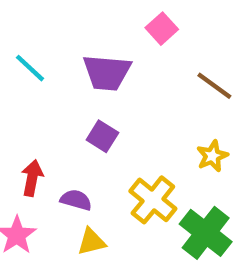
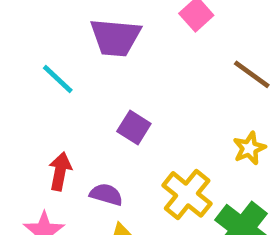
cyan line: (30, 68) -> (58, 79), moved
purple trapezoid: (107, 73) -> (115, 37), moved

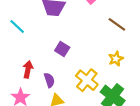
cyan line: (58, 79) -> (17, 27), moved
purple semicircle: (106, 194) -> (49, 80), turned 56

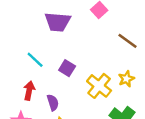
cyan line: (17, 27) -> (35, 60), moved
yellow cross: (87, 80) -> (99, 86), moved

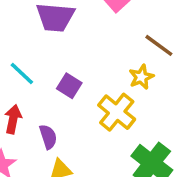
yellow star: (126, 79) -> (141, 77), moved

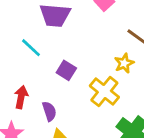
cyan line: (22, 74) -> (31, 48), moved

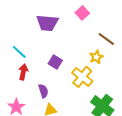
cyan line: (31, 48) -> (19, 52), moved
red arrow: (21, 97) -> (23, 72), moved

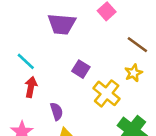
yellow star: (96, 57) -> (134, 73), moved
purple square: (55, 62) -> (81, 69), moved

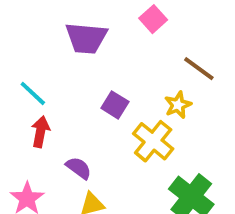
yellow star: (134, 73) -> (178, 105), moved
purple semicircle: (57, 111) -> (79, 168), turned -36

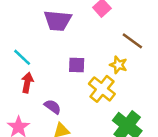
purple square: (115, 105) -> (77, 65), turned -30
yellow star: (178, 105) -> (118, 65), turned -30

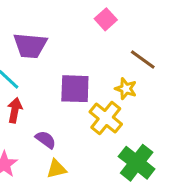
purple trapezoid: (58, 21) -> (30, 46), moved
purple square: (77, 65) -> (75, 89), size x1.5

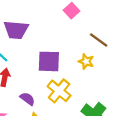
yellow cross: (106, 118) -> (59, 91), moved

